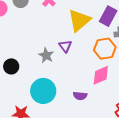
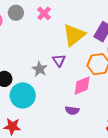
pink diamond: (101, 75) -> (82, 86), moved
cyan circle: (43, 91) -> (23, 95), moved

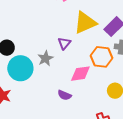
gray star: (40, 69) -> (45, 58), moved

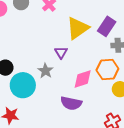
orange hexagon: (102, 57) -> (107, 69), moved
purple semicircle: (64, 95) -> (71, 103), size x1.5

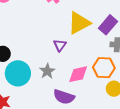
gray star: (45, 71) -> (47, 71), moved

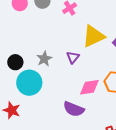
gray star: (47, 71) -> (44, 59), moved

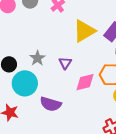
purple triangle: (73, 57) -> (65, 63), moved
purple semicircle: (74, 109) -> (51, 104), moved

